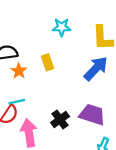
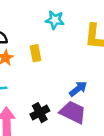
blue arrow: (96, 68) -> (78, 89), moved, size x0.7

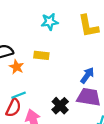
yellow rectangle: (36, 53) -> (41, 55), turned -56

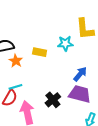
cyan star: (50, 22) -> (65, 43), moved

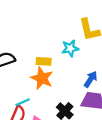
orange star: (16, 61) -> (42, 78), moved, size x1.5

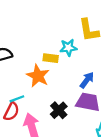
yellow rectangle: (44, 61) -> (51, 58), moved

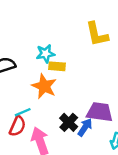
cyan star: (68, 48) -> (46, 54), moved
blue arrow: (87, 80) -> (85, 127), moved

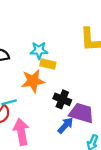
orange star: (44, 86) -> (33, 81), turned 30
black cross: (69, 122) -> (62, 99), moved, turned -30

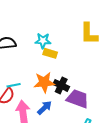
orange star: (33, 81) -> (44, 82), moved
blue arrow: (65, 125) -> (45, 108), moved

